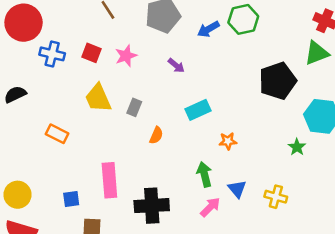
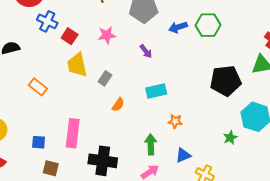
red square: (91, 53) -> (70, 36), moved
blue triangle: (237, 189) -> (183, 155), moved, turned 35

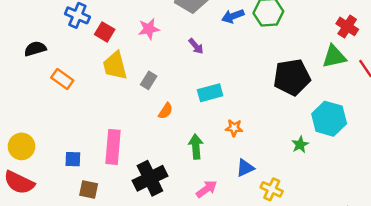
orange rectangle: (38, 87) -> (62, 79), moved
green arrow: (151, 144) -> (196, 147), moved
black cross: (103, 161) -> (150, 178), turned -32

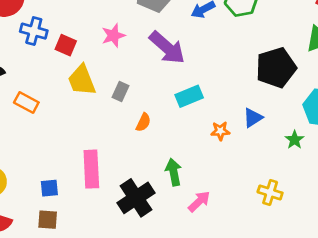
purple arrow: (196, 46) -> (167, 48), size x2.0
green arrow: (196, 147) -> (174, 172), moved
blue triangle: (245, 168) -> (253, 118), moved
brown square: (89, 190) -> (48, 220), moved

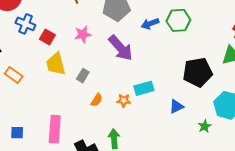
cyan rectangle: (189, 96) -> (144, 88), moved
orange star: (220, 131) -> (124, 100), moved
blue square: (49, 188) -> (17, 133), moved

